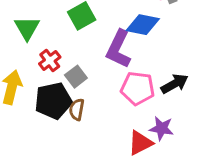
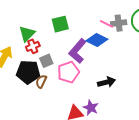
green triangle: (27, 28) -> (27, 34), moved
pink pentagon: (138, 88) -> (68, 72), moved, turned 30

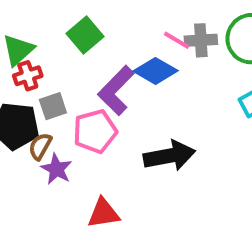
green square: (60, 24) -> (85, 35), turned -30
black arrow: (106, 82) -> (169, 156), size x1.4
purple star: (91, 108) -> (56, 169), moved

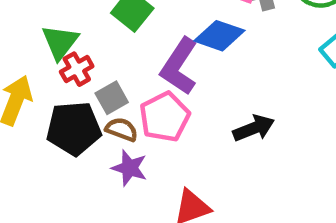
brown semicircle: (40, 146) -> (122, 129), moved, turned 92
black arrow: (169, 156) -> (254, 128), size x0.7

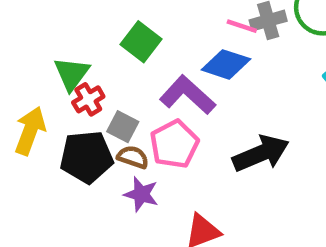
purple L-shape: (179, 66) -> (188, 95), turned 100
gray square: (112, 98) -> (123, 127), turned -32
black arrow: (254, 128) -> (261, 153), size x1.4

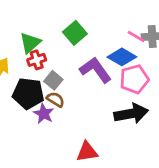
pink pentagon: (174, 144) -> (134, 79), moved
purple star: (141, 194) -> (44, 114), moved

